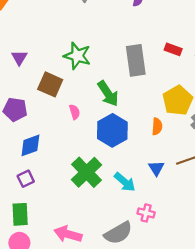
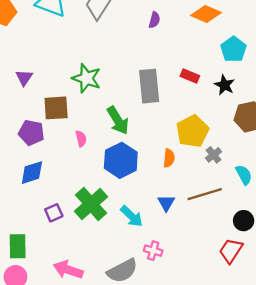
brown square: (50, 84) -> (56, 108), turned -30
purple pentagon: (15, 110) -> (31, 133), moved
purple square: (26, 179) -> (54, 213), moved

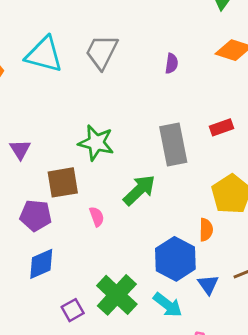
red rectangle: (190, 76) -> (222, 127), turned -36
green arrow: (118, 120) -> (139, 190), turned -96
blue hexagon: (121, 160) -> (175, 259), moved

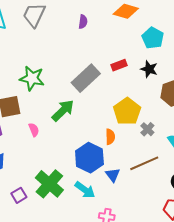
gray rectangle: (173, 145) -> (86, 78), turned 60

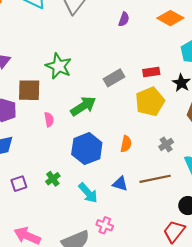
gray rectangle: (86, 78) -> (114, 78), size x0.7
yellow pentagon: (127, 111) -> (150, 102), moved
blue hexagon: (89, 158) -> (87, 149), moved
blue triangle: (113, 175) -> (120, 184), turned -49
green cross: (49, 184) -> (53, 179), size x0.5

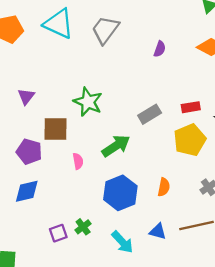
purple square: (19, 184) -> (58, 233), moved

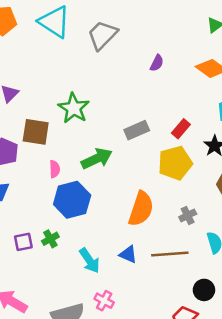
red rectangle: (191, 107) -> (181, 129), turned -48
orange semicircle: (164, 187) -> (141, 209), size x1.8
blue hexagon: (120, 193) -> (72, 200), moved

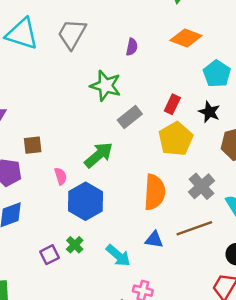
green star: (74, 108) -> (106, 86), moved
brown square: (36, 132) -> (33, 145), size x0.7
gray cross: (188, 215) -> (201, 186), size x1.5

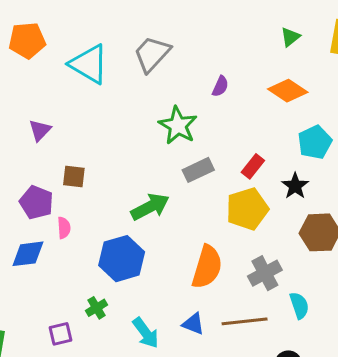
cyan triangle: (22, 34) -> (89, 64), moved
pink semicircle: (61, 176) -> (64, 228), moved
purple square: (49, 255) -> (61, 334), moved

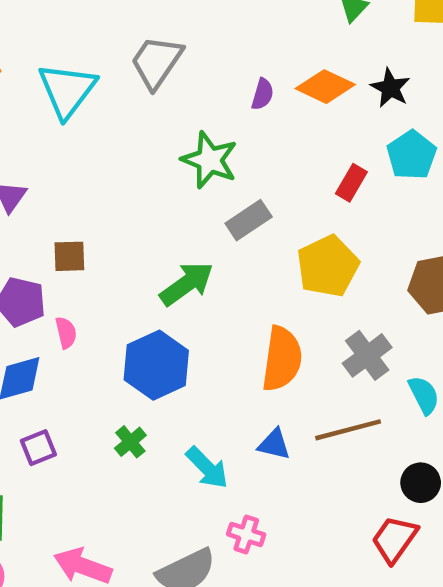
cyan triangle: (89, 64) -> (67, 90), turned 45
orange diamond: (288, 91) -> (325, 87), moved
red rectangle: (253, 166) -> (351, 183), moved
black star: (295, 186) -> (390, 88), moved
purple square: (61, 334) -> (38, 448), moved

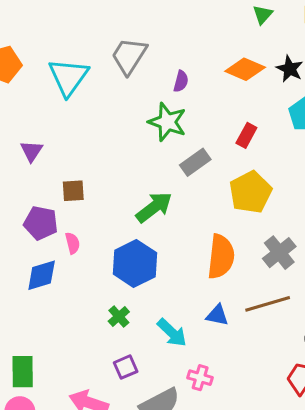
purple semicircle: (263, 94) -> (181, 81), moved
red rectangle: (351, 183) -> (246, 135), moved
purple square: (38, 448) -> (126, 367), moved

